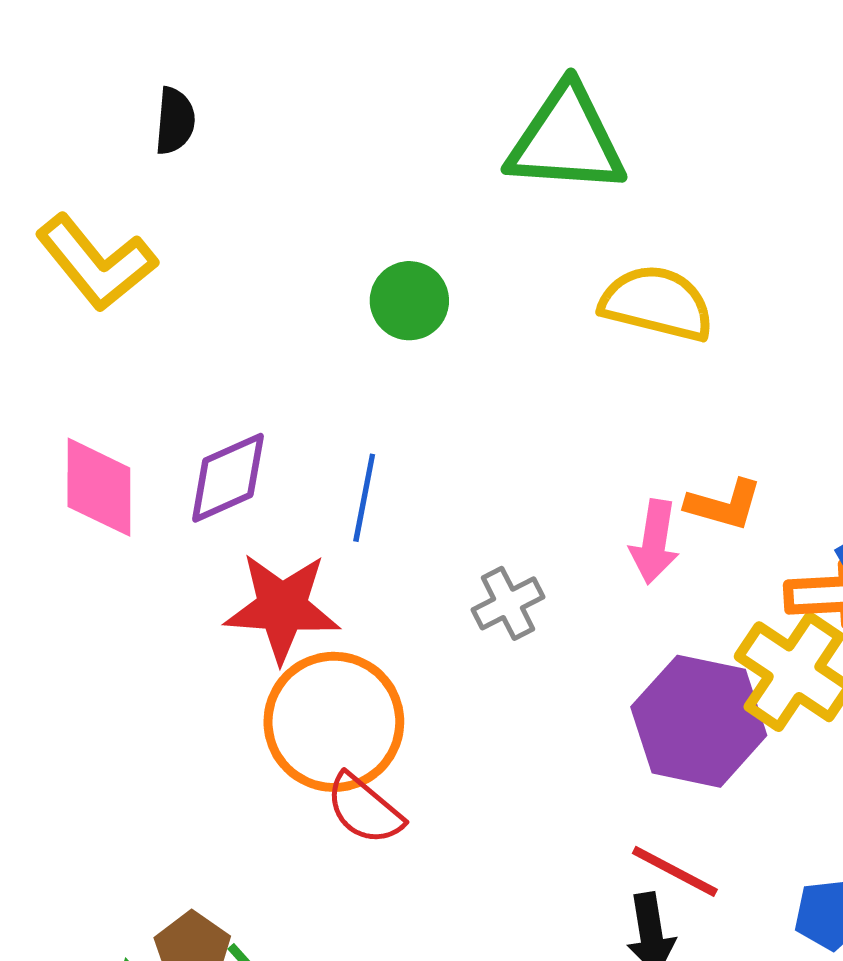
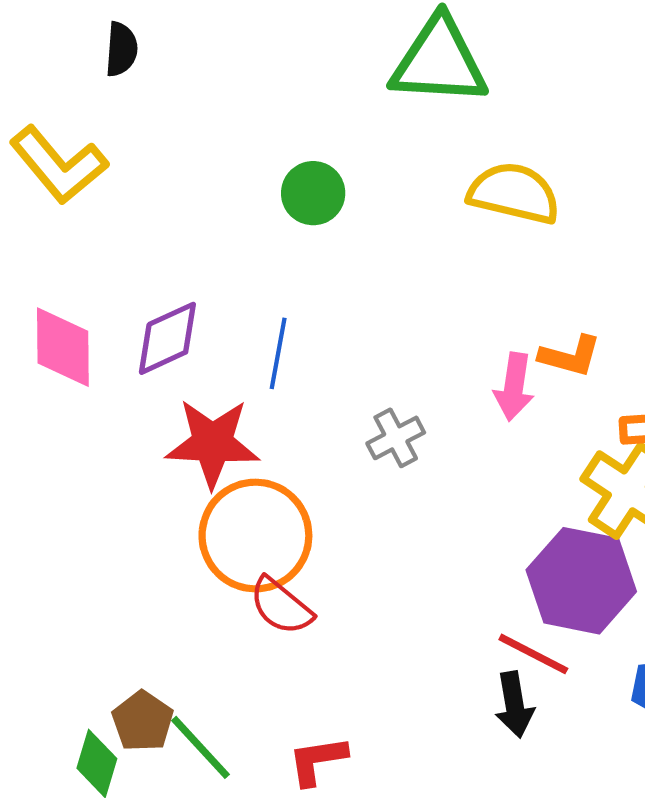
purple hexagon: (699, 721) -> (581, 581), moved

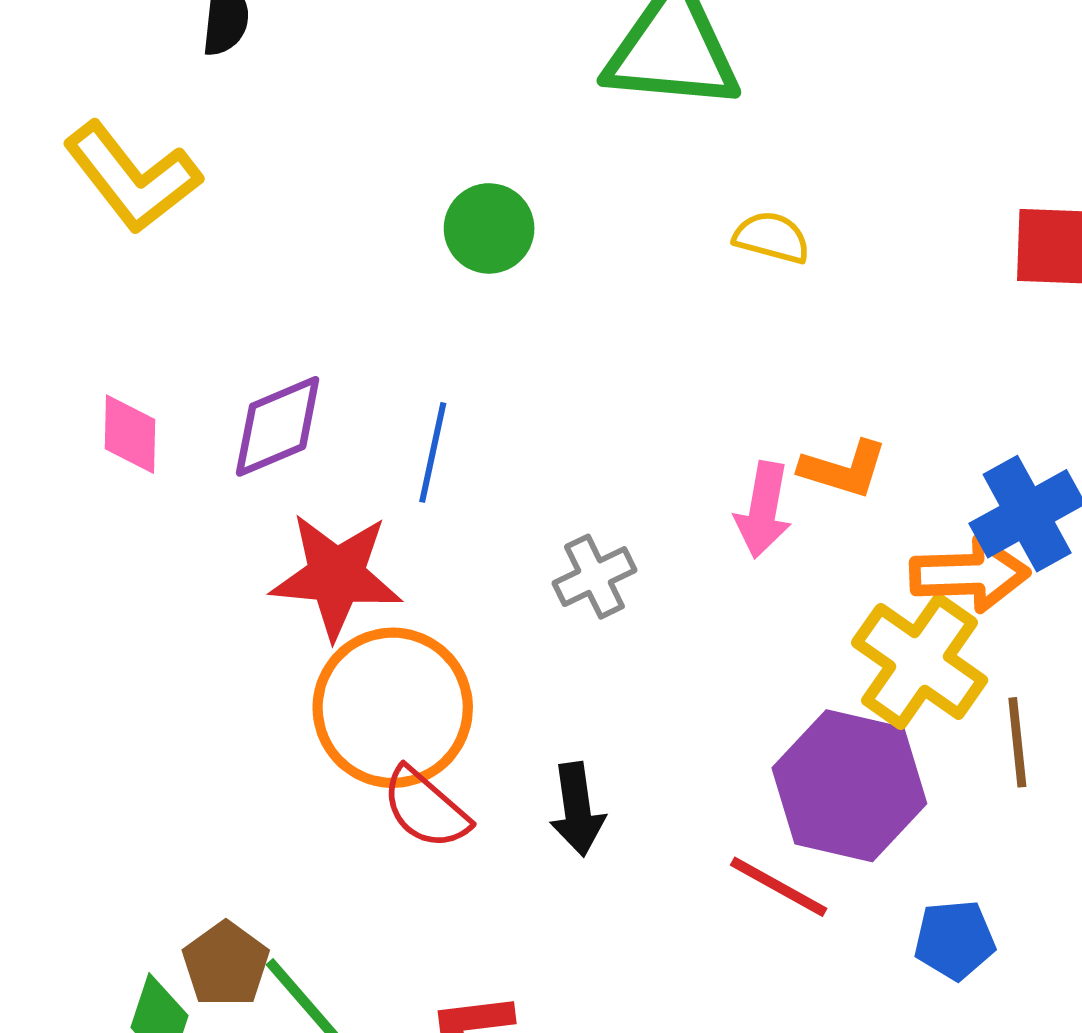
yellow semicircle: (514, 193) -> (772, 237), size x0.6
pink diamond: (63, 347) -> (130, 434), size x0.7
black arrow: (514, 705) -> (577, 809), moved

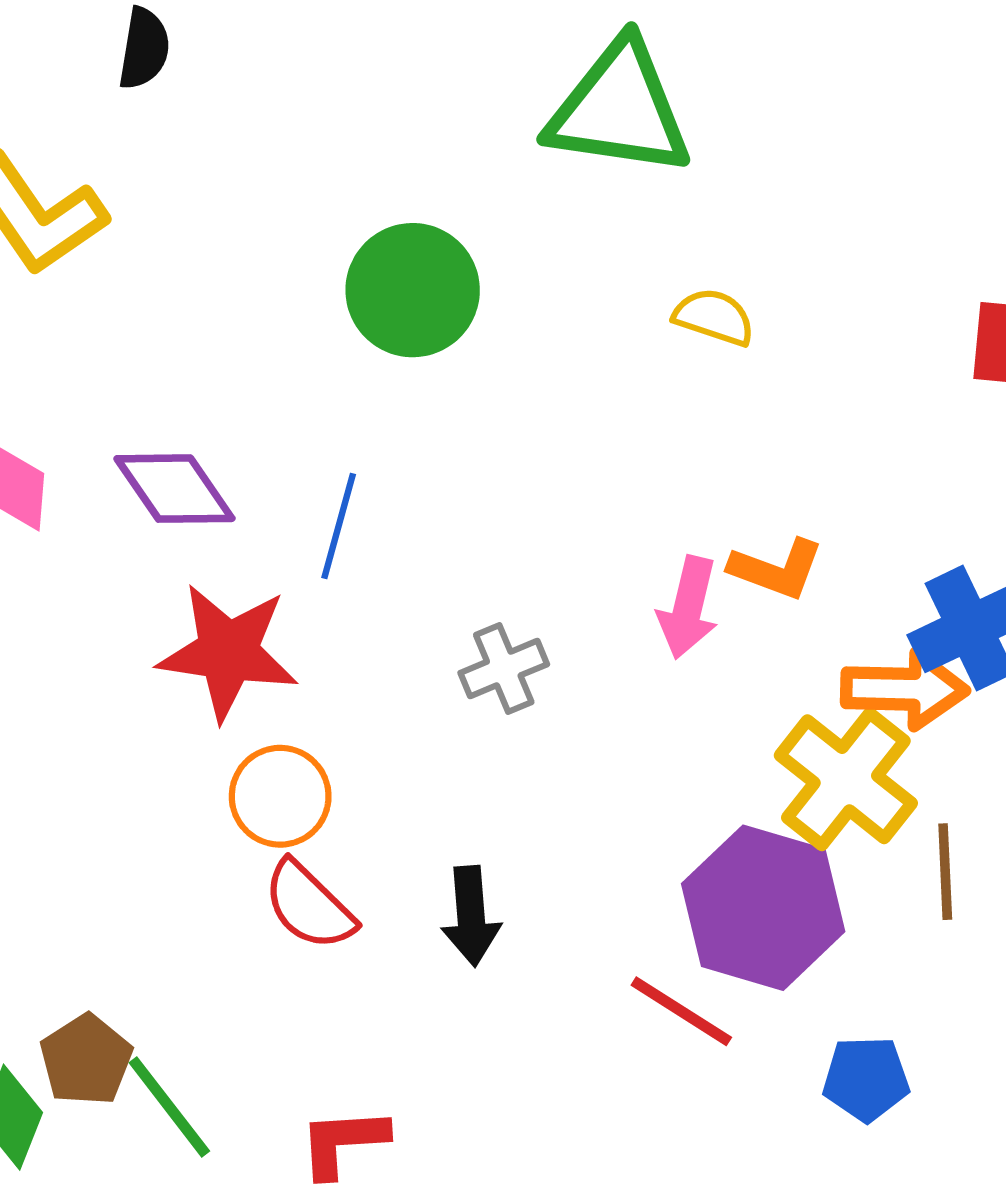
green circle: (489, 228) -> (413, 290), size x1.4
purple diamond: (278, 426) -> (174, 489), turned 75
orange circle: (393, 708) -> (280, 796), size x0.6

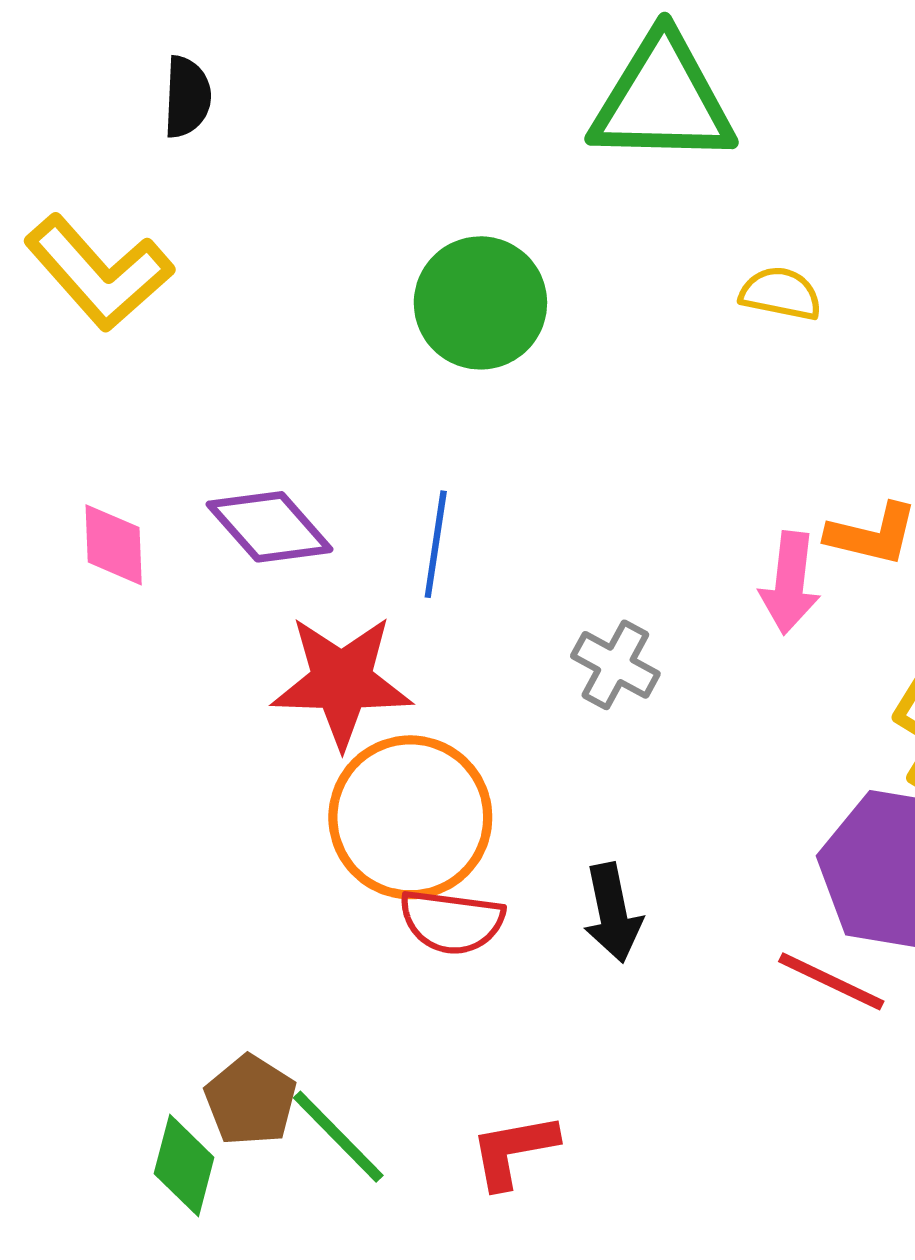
gray cross: (504, 669) -> (615, 665), turned -32
orange circle: (280, 796) -> (410, 817), size x1.6
red semicircle: (309, 906) -> (452, 922), turned -30

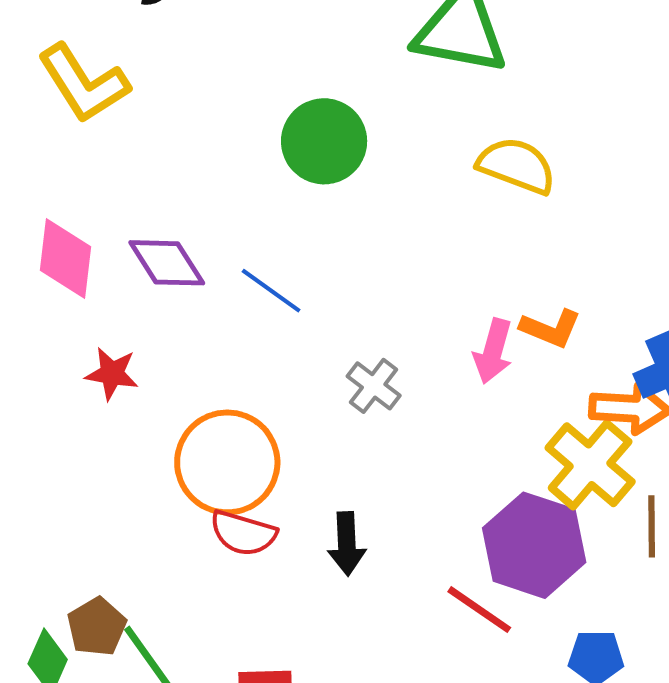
yellow semicircle: (781, 294) -> (517, 166), size x1.5
blue line: (436, 544) -> (271, 291), turned -72
pink diamond: (114, 545) -> (66, 259), size x1.4
red star: (342, 681) -> (112, 374), moved, size x0.6

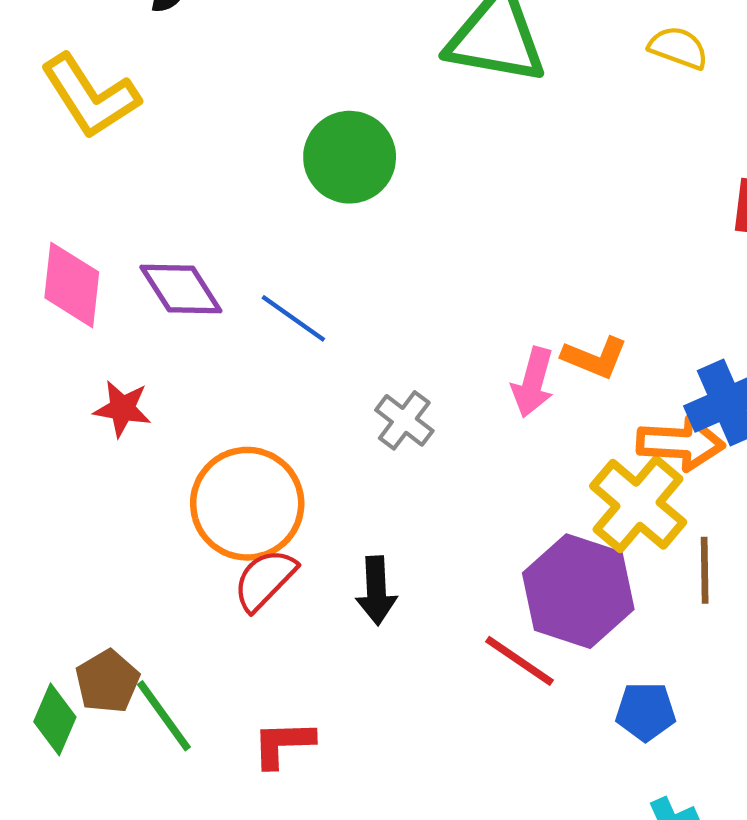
yellow semicircle: (517, 166) -> (678, 48), moved, size x0.7
red semicircle: (243, 533) -> (265, 580), turned 118

